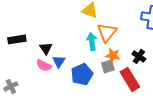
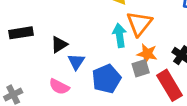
black triangle: (46, 48) -> (59, 45), turned 32
pink semicircle: (44, 65) -> (59, 87), moved

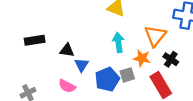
orange triangle: (139, 24) -> (155, 36), moved
black triangle: (59, 45) -> (67, 50), turned 40
gray square: (141, 68) -> (127, 75), moved

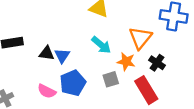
cyan arrow: (118, 43) -> (101, 45), turned 138
blue triangle: (82, 65) -> (62, 56), moved
blue pentagon: (107, 79) -> (73, 83), moved

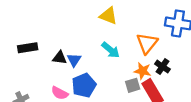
orange star: (126, 62) -> (143, 71), moved
gray square: (111, 79) -> (133, 85), moved

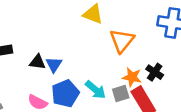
orange triangle: (147, 43) -> (122, 41), moved
cyan arrow: (111, 50) -> (95, 90), moved

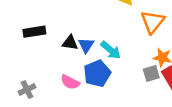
cyan arrow: (95, 90) -> (111, 50), moved

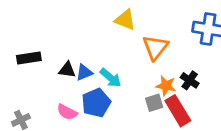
blue triangle: (86, 45) -> (84, 72), turned 35

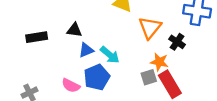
black triangle: (67, 70) -> (74, 30), moved
black cross: (190, 80) -> (177, 42), moved

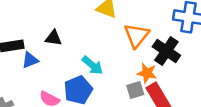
black cross: (177, 42) -> (166, 51), size x1.5
blue triangle: (86, 50) -> (30, 60), moved

